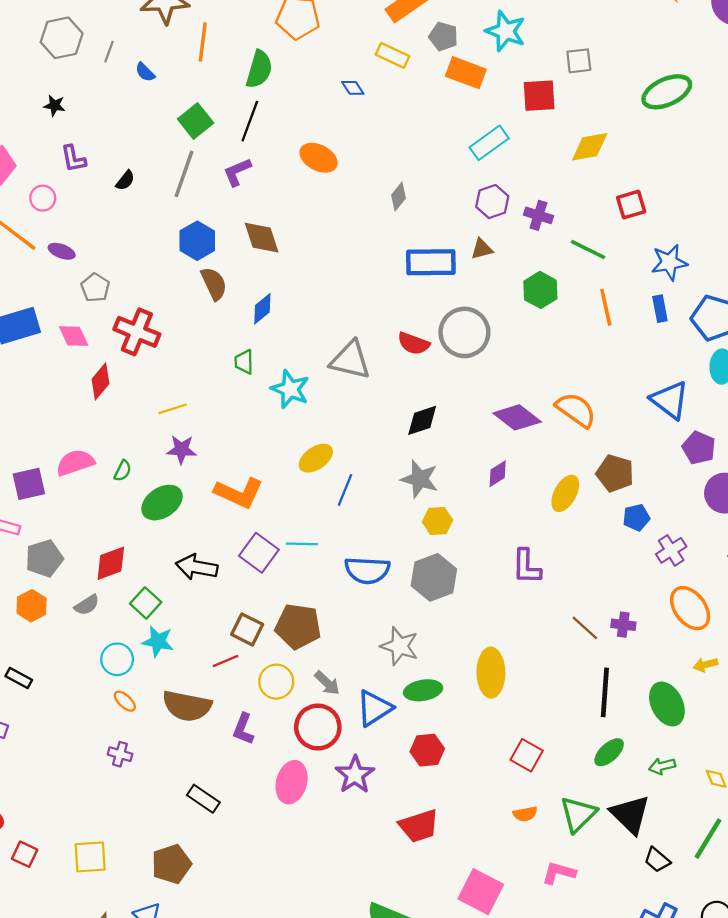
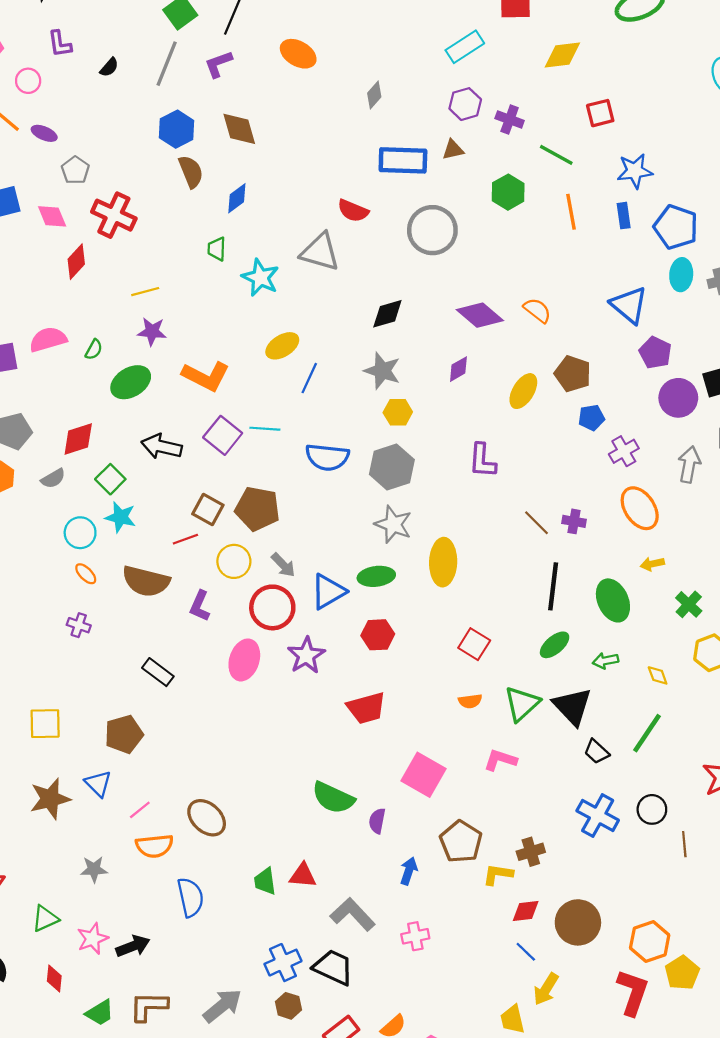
red semicircle: (414, 343) -> (353, 211), moved
orange semicircle: (576, 410) -> (537, 310), size x0.7
gray star: (400, 646) -> (393, 524), moved

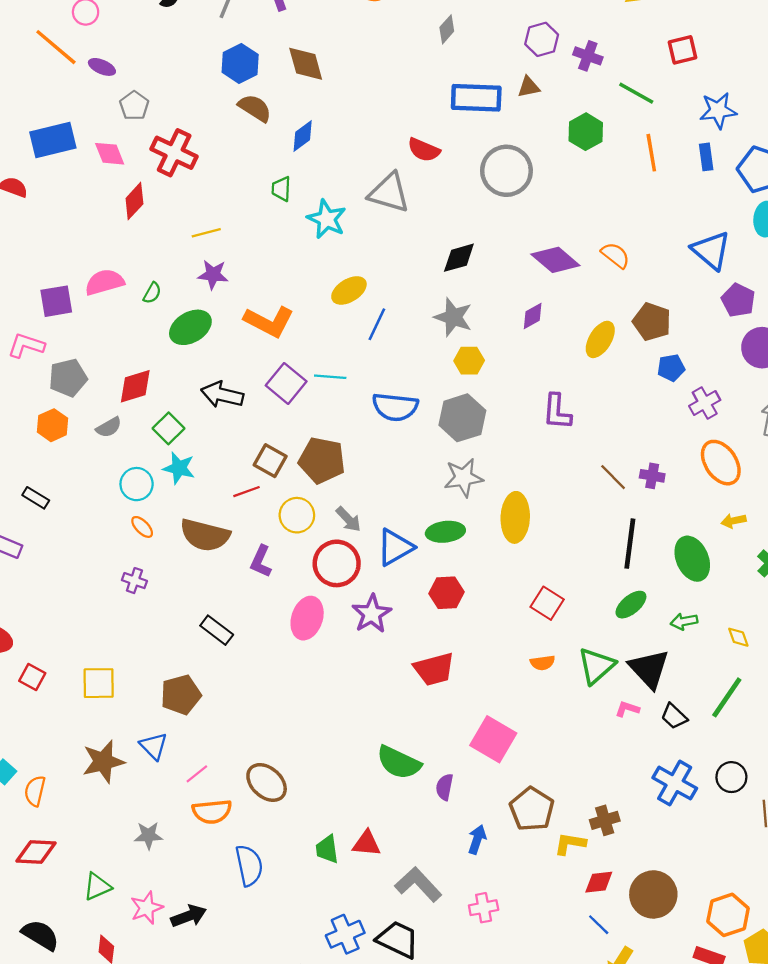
brown semicircle: (191, 172) -> (255, 108), turned -36
gray star: (393, 524) -> (463, 478), turned -30
pink L-shape: (500, 760) -> (627, 709), moved, size x0.7

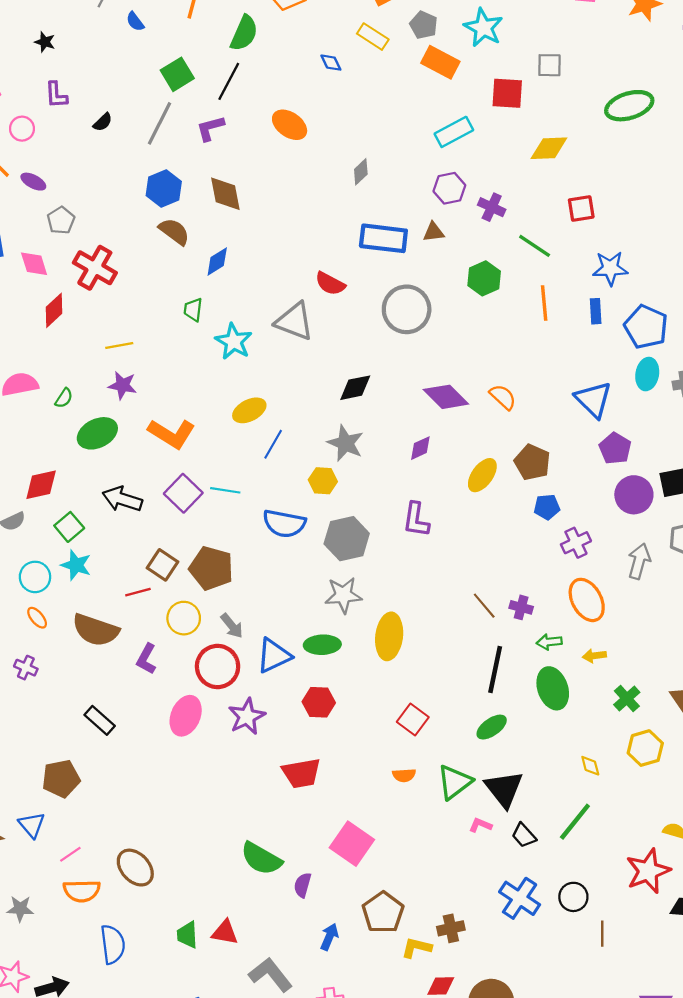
yellow hexagon: (469, 361) -> (323, 481), moved
purple L-shape: (557, 412) -> (416, 520), moved
green arrow: (684, 621) -> (549, 642), moved

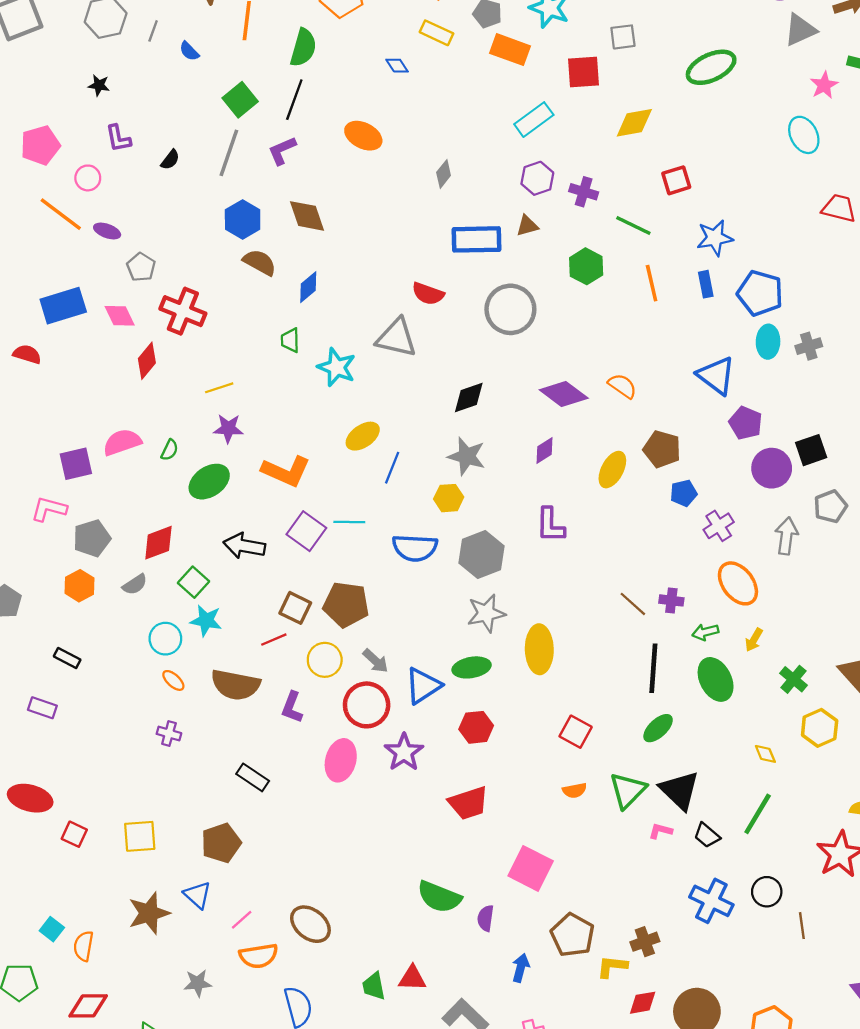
yellow arrow: (594, 656) -> (754, 640), turned -45

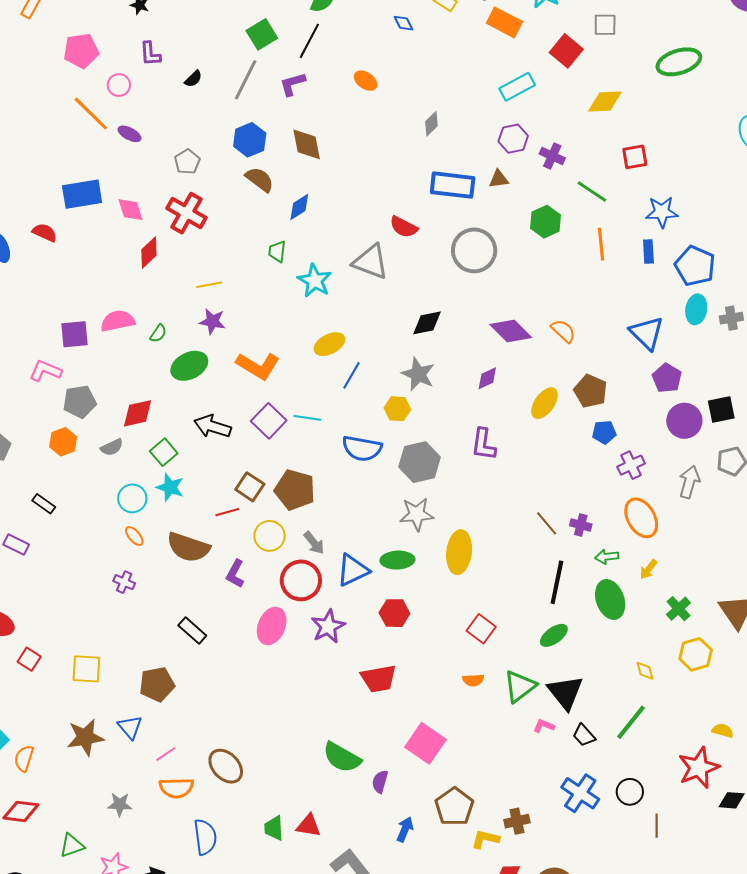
red square: (583, 72) -> (566, 51), turned 36
orange ellipse: (363, 136) -> (366, 81), size x0.7
gray pentagon: (141, 267) -> (187, 162), moved

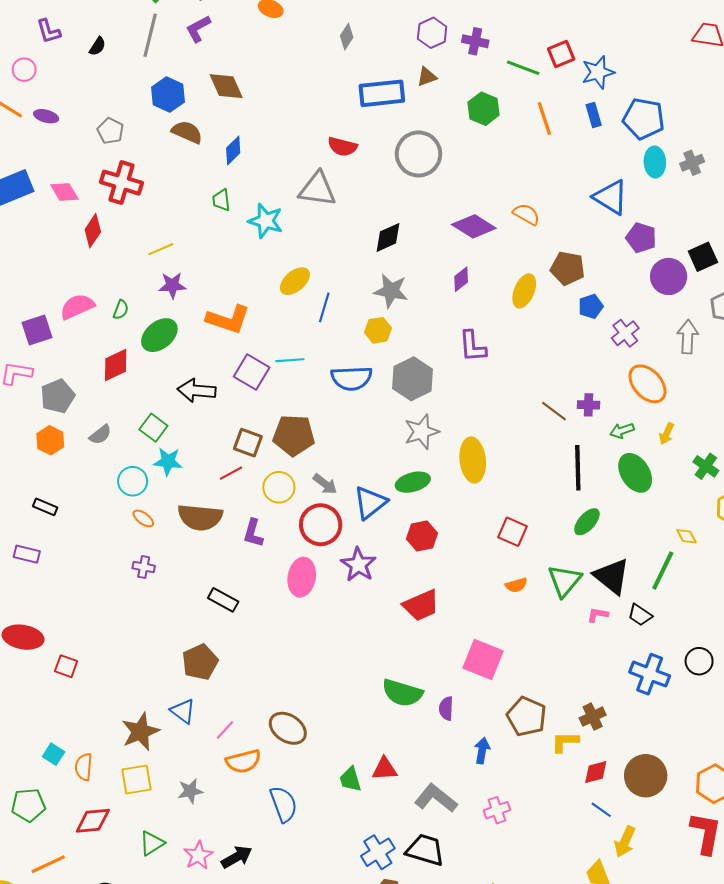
red square: (635, 157) -> (561, 54), moved
red diamond: (138, 413) -> (116, 365), moved
yellow square: (86, 669) -> (137, 780), moved
green line: (631, 722) -> (663, 571), moved

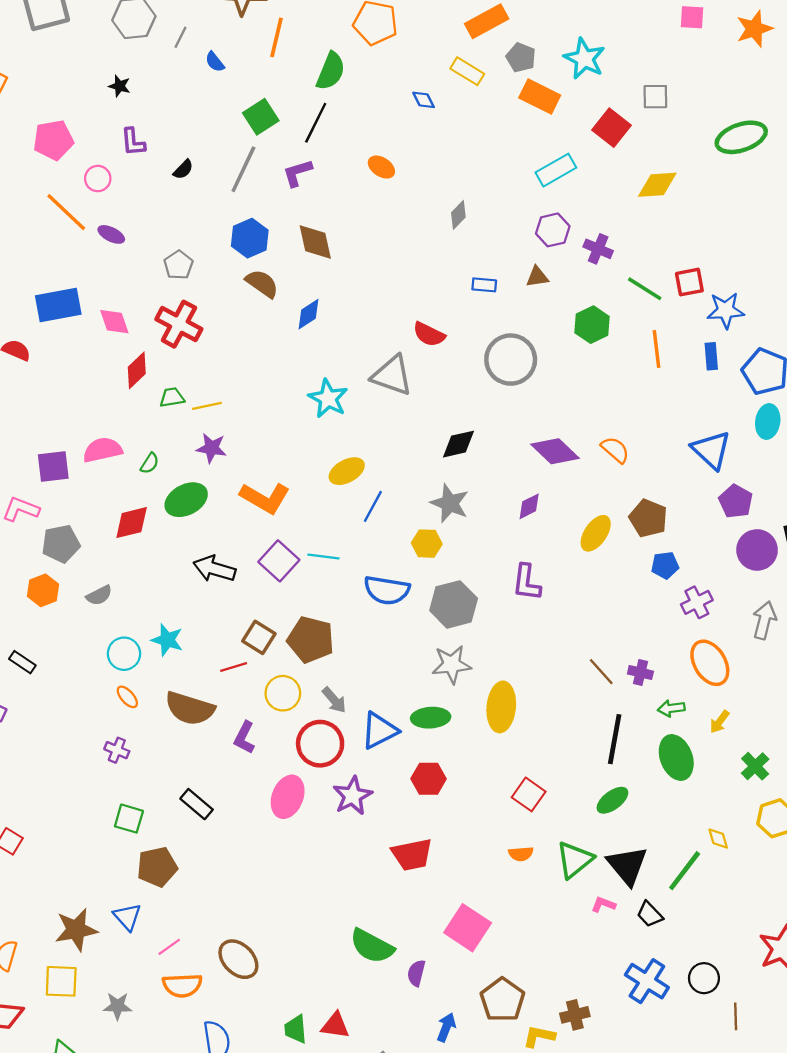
blue rectangle: (382, 93) -> (484, 285), size x0.5
green trapezoid: (221, 200) -> (172, 397), moved, turned 75
green square: (153, 428) -> (129, 819), moved, turned -32

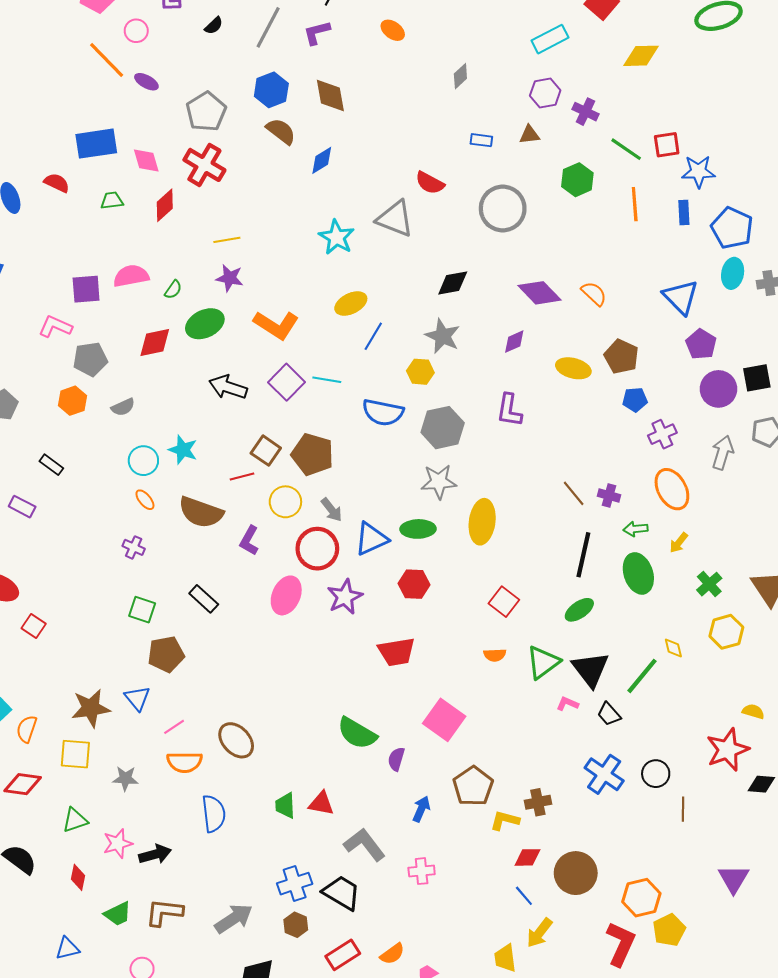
gray pentagon: (178, 265) -> (206, 112), size x1.5
green trapezoid: (172, 397) -> (112, 201), moved
yellow ellipse: (596, 533) -> (573, 368), turned 68

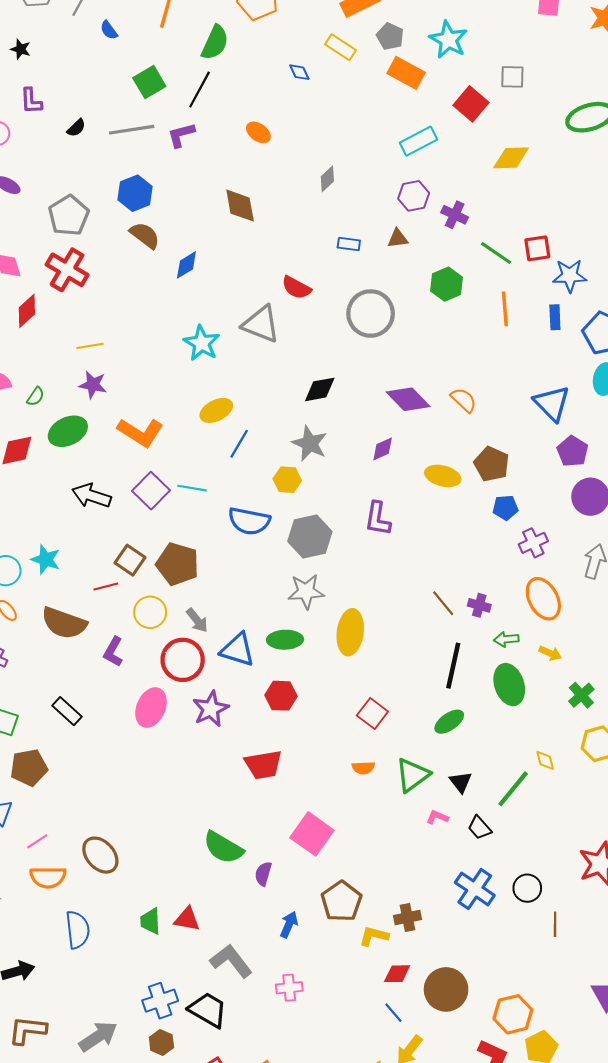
gray line: (268, 27) -> (132, 130), turned 54
brown diamond: (330, 96) -> (240, 206), moved
blue triangle: (371, 539) -> (238, 650), turned 42
yellow arrow: (679, 543) -> (550, 653), turned -105
black triangle: (590, 669) -> (461, 782), size x0.6

